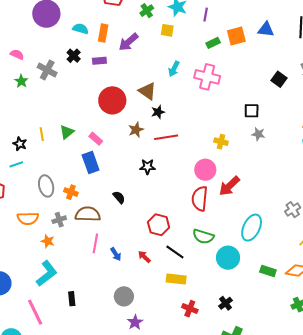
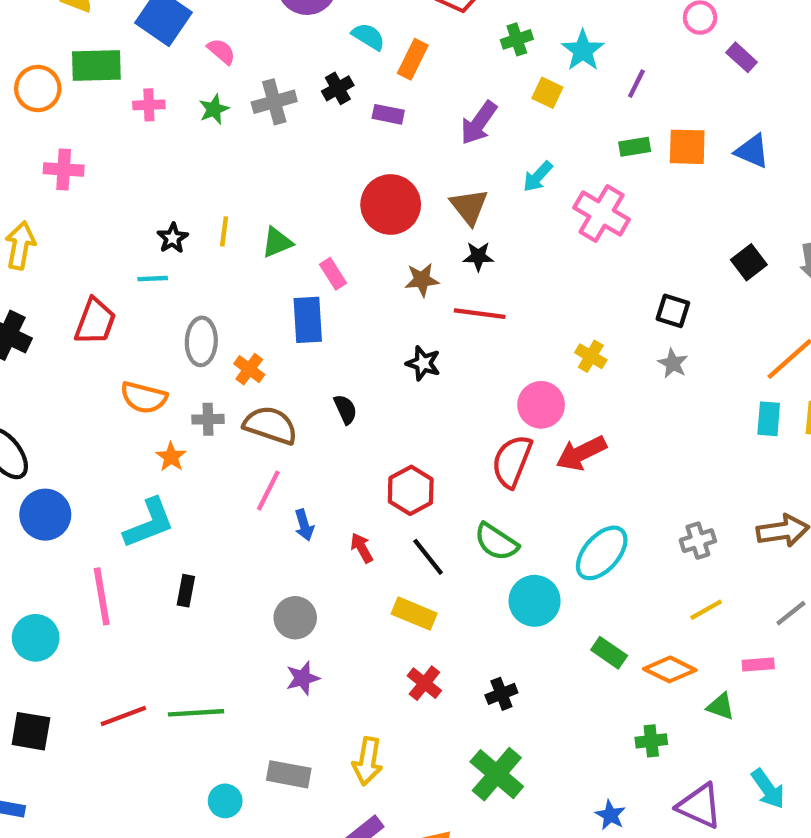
purple arrow: (128, 42) -> (479, 123), moved, turned -30
gray cross: (47, 70) -> (274, 102), turned 30

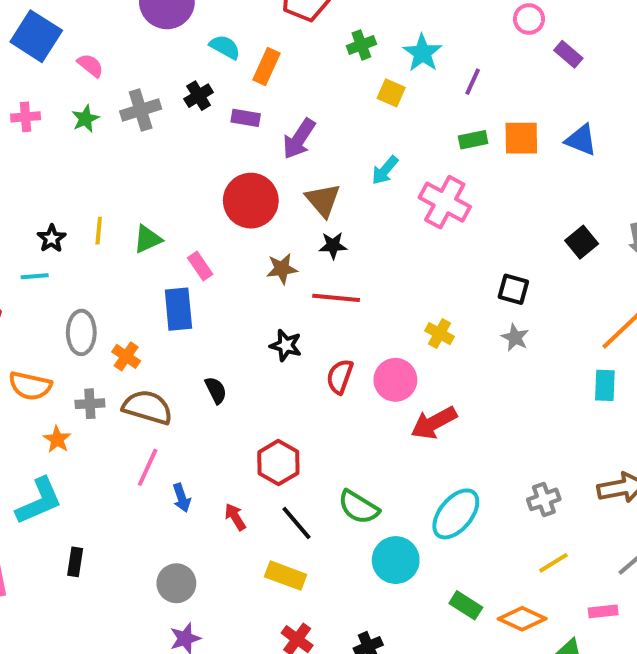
purple arrow: (479, 123) -> (299, 139), moved
red semicircle: (512, 461) -> (340, 376), moved, size x0.7

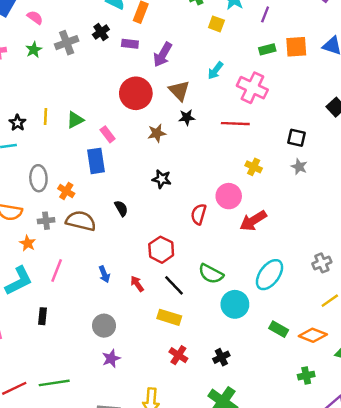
red line: (336, 298) -> (235, 124), moved
red semicircle: (340, 376) -> (199, 214), moved
pink line: (148, 467) -> (57, 271), moved

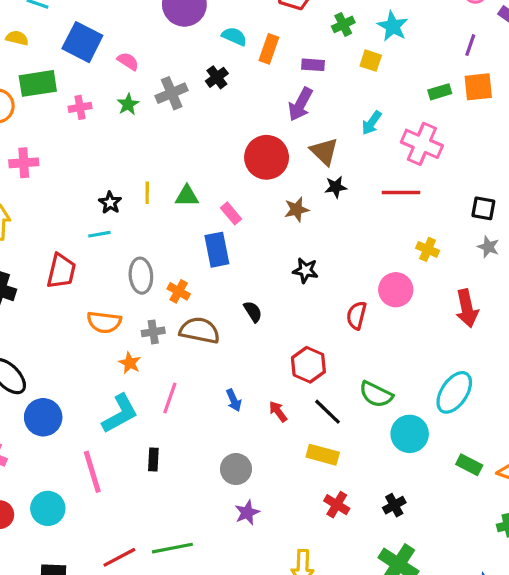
purple line: (265, 14) -> (470, 45), moved
purple rectangle: (130, 44) -> (313, 65), moved
green triangle: (75, 120) -> (187, 196), turned 30
red arrow: (253, 221) -> (467, 308), moved, turned -68

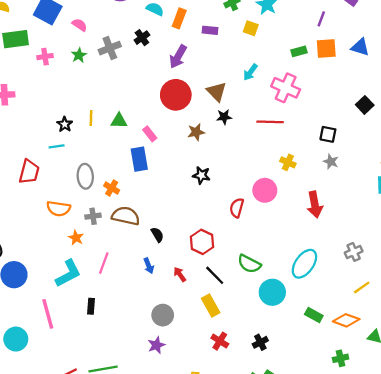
purple arrow: (300, 104) -> (178, 57), moved
black semicircle: (253, 312) -> (157, 235), moved
yellow rectangle: (323, 455) -> (211, 306), turned 45
gray circle: (236, 469) -> (163, 315), moved

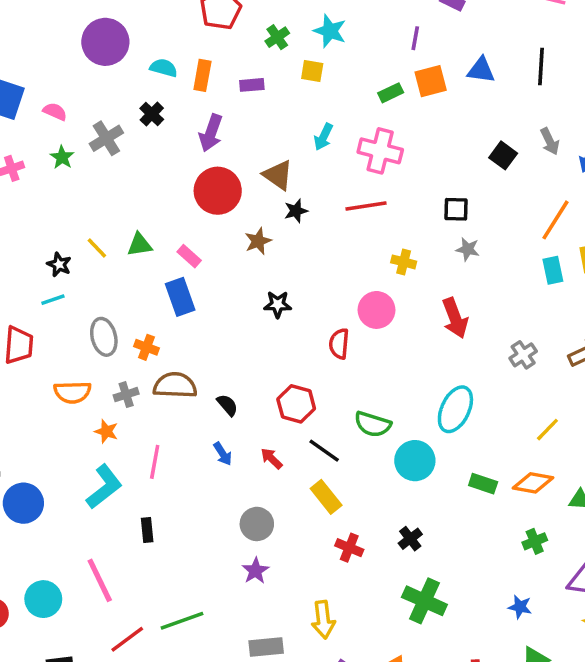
yellow line: (91, 118) -> (97, 248), turned -35
gray cross: (354, 252) -> (523, 355), moved
pink line: (48, 314) -> (100, 580), moved

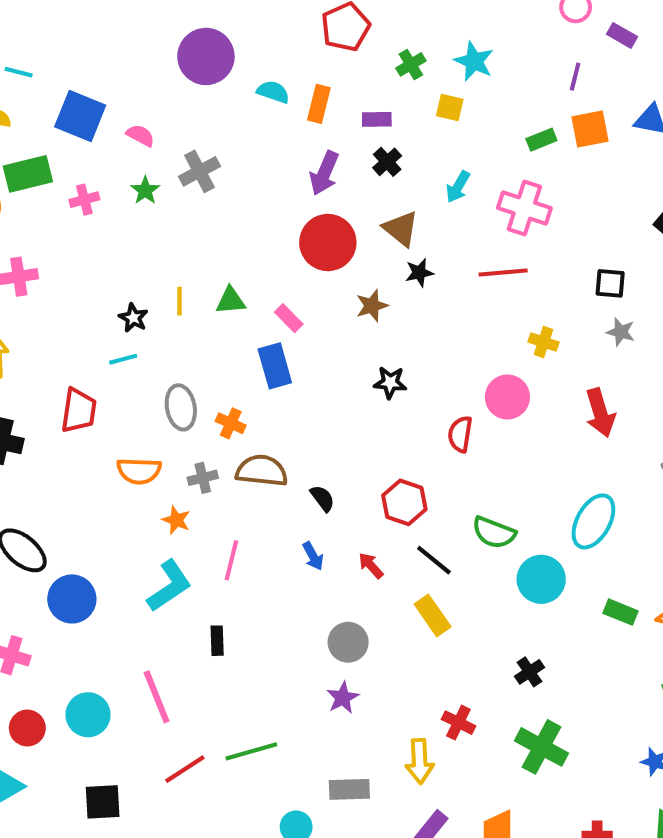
black cross: (152, 114) -> (387, 162), moved
yellow line: (97, 248) -> (179, 301), turned 40
red cross: (349, 548) -> (458, 723), moved

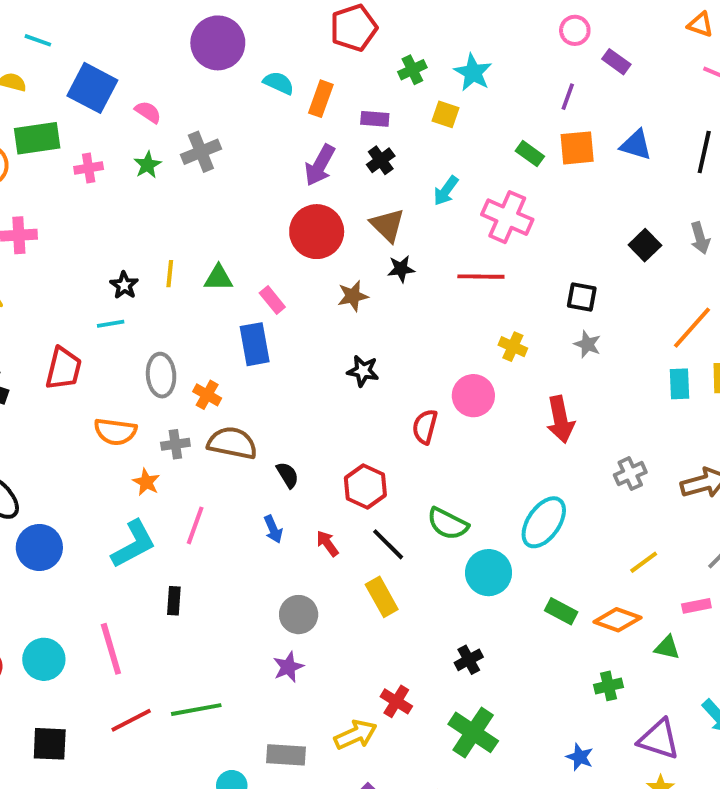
green rectangle: (541, 140) -> (530, 154), turned 52
yellow arrow: (420, 761) -> (356, 735), turned -117

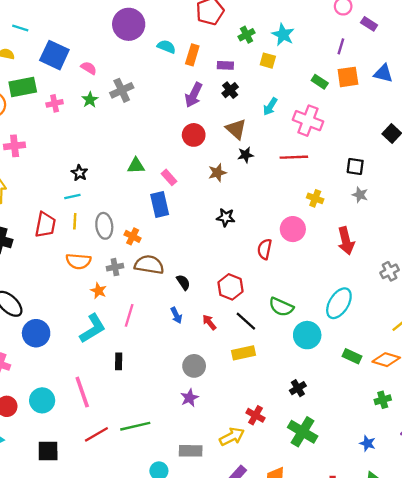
red circle: (317, 232) -> (194, 135), size x0.7
yellow line: (170, 274) -> (75, 221), moved
yellow rectangle: (382, 597) -> (244, 353), turned -70

